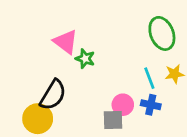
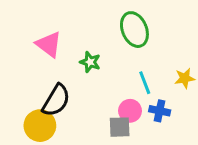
green ellipse: (162, 33) -> (134, 30), moved
pink triangle: (66, 42) -> (49, 44), moved
cyan line: (149, 78) -> (145, 83), moved

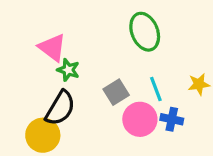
green star: (90, 62) -> (68, 70), moved
pink circle: (130, 111) -> (140, 119), size x1.4
gray square: (120, 127) -> (116, 92), moved, turned -30

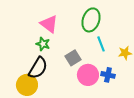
green ellipse: (145, 32) -> (91, 20), turned 40
pink triangle: (52, 48) -> (49, 24), moved
cyan line: (156, 89) -> (101, 44), moved

